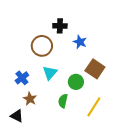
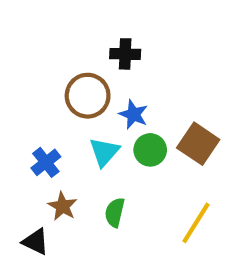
blue star: (80, 42) -> (133, 114), moved
green circle: (76, 82) -> (150, 150), moved
green semicircle: (63, 101) -> (115, 212), moved

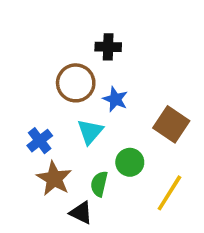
green circle: (150, 150) -> (130, 162), moved
brown star: (63, 206) -> (54, 178), size x1.4
black triangle: (35, 242) -> (81, 213), moved

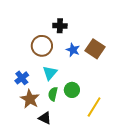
blue star: (115, 99) -> (73, 50), moved
brown square: (171, 124) -> (95, 49), moved
green semicircle: (99, 184) -> (53, 94), moved

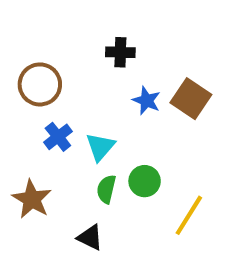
brown circle: (42, 46) -> (40, 84), moved
blue cross: (22, 78) -> (58, 137), moved
brown star: (30, 99) -> (32, 199), moved

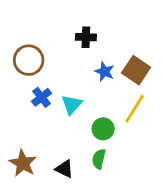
green semicircle: (106, 189) -> (99, 159), moved
brown star: (32, 199) -> (23, 163), moved
yellow line: (189, 215) -> (135, 109), moved

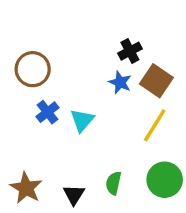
black cross: (86, 37) -> (130, 51), moved, turned -30
green circle: (103, 129) -> (165, 180), moved, size x1.4
black triangle: (64, 169) -> (74, 195), turned 36

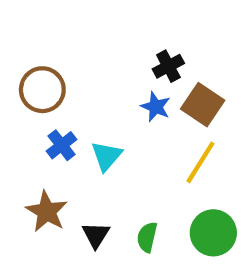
brown star: (26, 188) -> (47, 211), moved
black triangle: (74, 195) -> (96, 235), moved

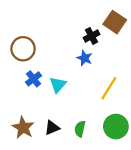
brown square: (203, 105) -> (115, 22), moved
brown star: (47, 211) -> (23, 128), moved
black triangle: (96, 235) -> (52, 128), turned 35

